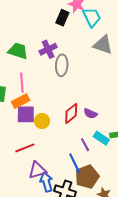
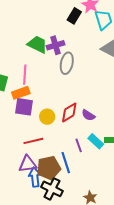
green trapezoid: (18, 51) -> (37, 44), moved
yellow circle: (42, 121) -> (47, 117), moved
red line: (25, 148) -> (33, 141), moved
brown pentagon: (87, 177) -> (49, 168), moved

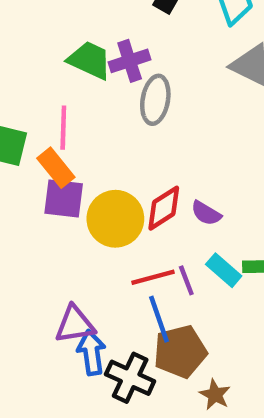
orange rectangle: (21, 93) -> (56, 168), turned 72
yellow circle: (47, 117) -> (115, 219), size x1.6
red line: (33, 141) -> (153, 277), moved
brown pentagon: (49, 168) -> (180, 352), moved

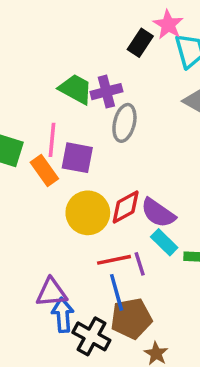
purple square: (64, 198) -> (77, 158), moved
purple semicircle: (206, 213) -> (158, 213), size x1.5
cyan rectangle: (224, 270) -> (164, 242), moved

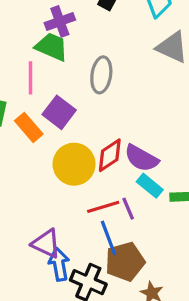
purple cross: (106, 92) -> (60, 21), moved
pink line: (52, 140) -> (30, 78), moved
purple square: (77, 158) -> (59, 112), turned 32
purple triangle: (51, 292) -> (46, 244), turned 36

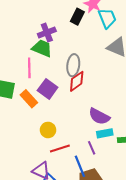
red diamond: (110, 155) -> (77, 81), moved
yellow circle: (74, 164) -> (48, 130), moved, size x0.6
cyan rectangle: (150, 186) -> (105, 133), turned -49
red line: (103, 207) -> (60, 148), moved

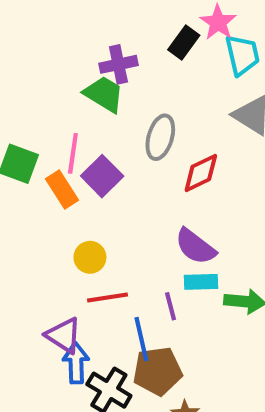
pink line: (29, 68) -> (73, 153), moved
red diamond: (77, 81) -> (201, 173), moved

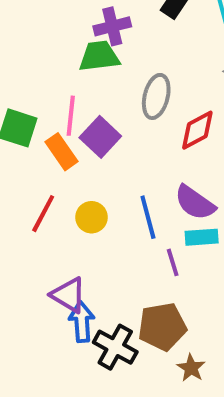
green trapezoid: (104, 94) -> (99, 56), turned -36
red line: (107, 298) -> (43, 214), moved, turned -51
blue line: (141, 339) -> (148, 217), moved

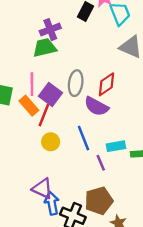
gray ellipse: (156, 96) -> (76, 83), moved
purple semicircle: (195, 203) -> (96, 106), moved
red line: (43, 214) -> (44, 115), moved

